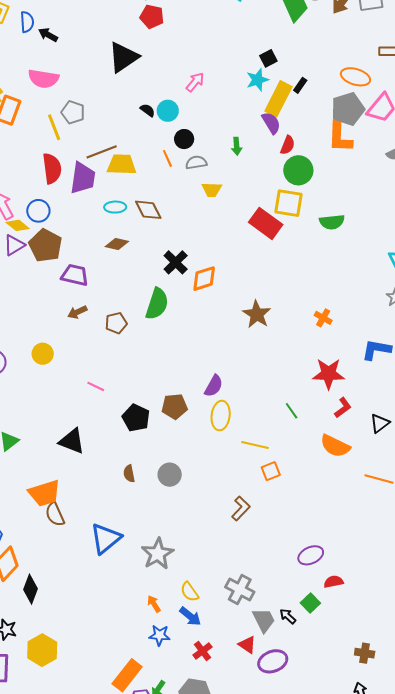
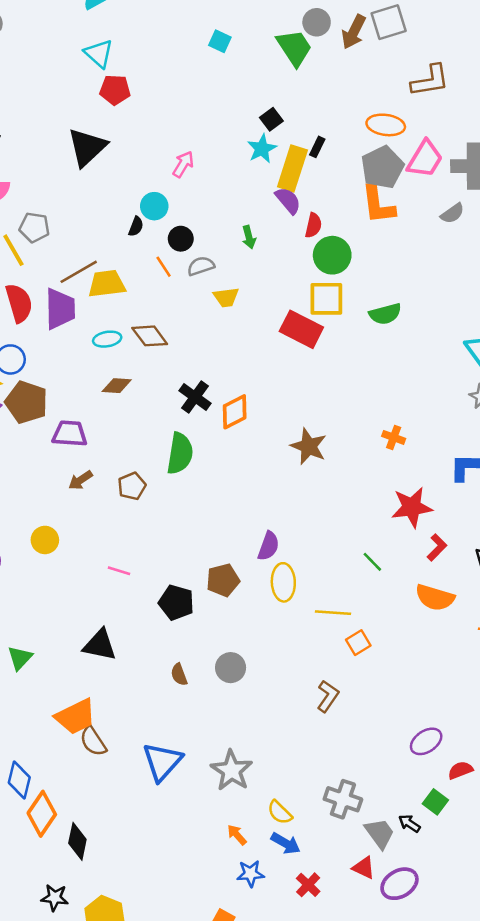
black semicircle: (148, 110) -> (136, 226), moved, turned 84

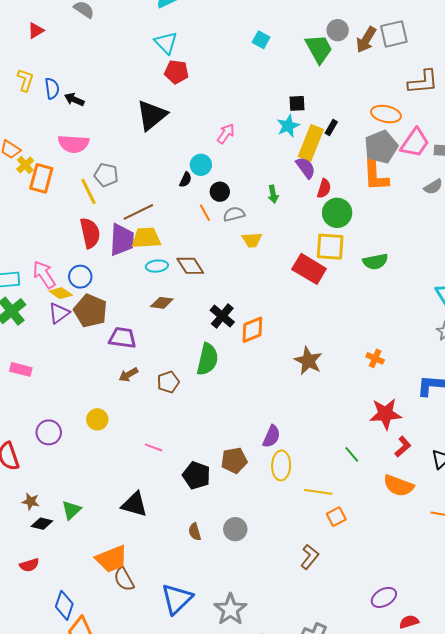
black square: (271, 119) -> (297, 103), turned 30
yellow trapezoid: (107, 284) -> (146, 238), moved

